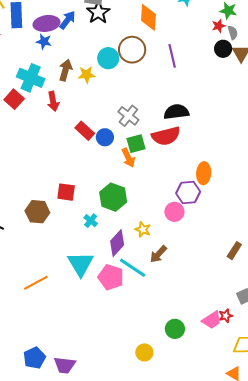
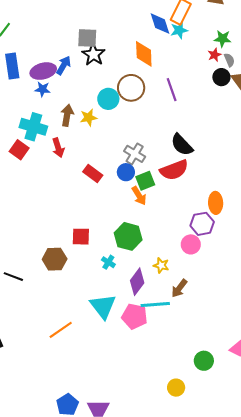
black semicircle: (176, 112) -> (182, 145), turned -120
blue circle: (105, 137) -> (126, 172), moved
cyan line: (133, 268) -> (155, 305), turned -32

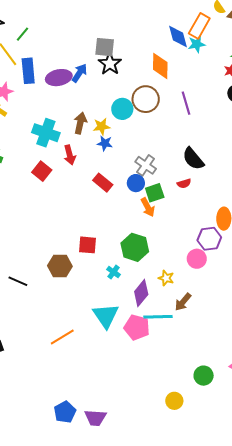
blue star: (43, 89) -> (105, 143), moved
red square: (19, 150) -> (42, 171), moved
red semicircle: (174, 170) -> (184, 183), size x0.5

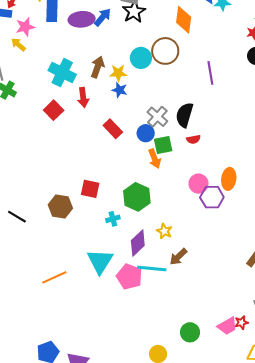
purple line: (186, 103) -> (210, 73), moved
black semicircle: (193, 159) -> (184, 115), moved, turned 50
pink circle: (197, 259) -> (198, 184), moved
cyan cross: (114, 272) -> (113, 219), turned 32

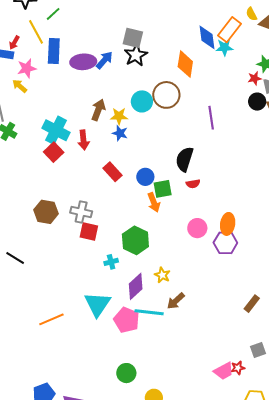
cyan cross: (62, 73) -> (56, 130), moved
gray cross: (157, 117) -> (81, 212), moved, turned -30
purple hexagon: (212, 197) -> (225, 243), moved
brown hexagon: (60, 207) -> (46, 212), moved
green circle: (190, 332) -> (126, 373), moved

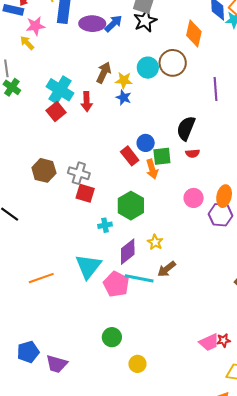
red rectangle: (113, 172) -> (130, 156), moved

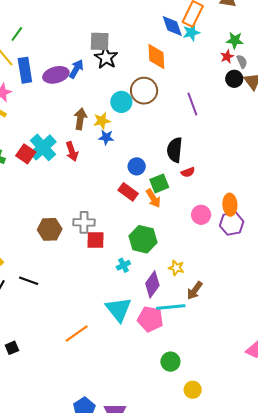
cyan cross: (60, 90) -> (43, 147), turned 32
red square: (56, 111) -> (26, 154), moved
blue circle: (146, 143) -> (137, 166), moved
green circle: (112, 337) -> (170, 362), moved

